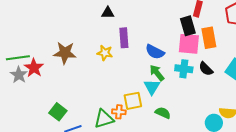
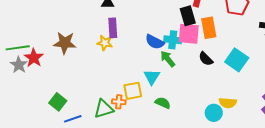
purple rectangle: (124, 38) -> (113, 28), moved
cyan cross: (184, 69) -> (173, 40), moved
green arrow: (157, 73) -> (168, 59), moved

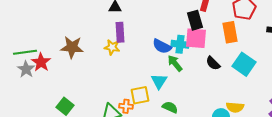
orange rectangle: (209, 28) -> (230, 32), moved

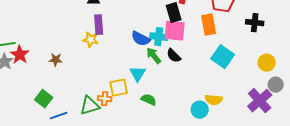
brown star: (72, 47) -> (56, 60), moved, size x0.6
black semicircle: (213, 63) -> (174, 56), moved

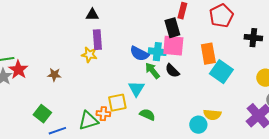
orange rectangle: (209, 25) -> (208, 54), moved

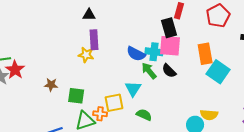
brown star: (54, 75) -> (51, 85), moved
green square: (42, 114) -> (76, 96), moved, turned -30

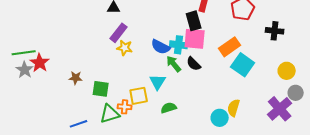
purple rectangle: (94, 40) -> (119, 33), turned 42
orange rectangle: (205, 54) -> (230, 47), turned 65
yellow star: (86, 55) -> (125, 48), moved
green semicircle: (144, 115) -> (169, 108), turned -42
yellow semicircle: (209, 115) -> (234, 108), turned 102

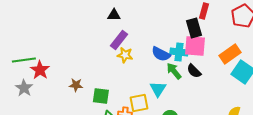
gray star: (25, 70) -> (24, 88), moved

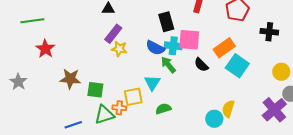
black rectangle: (194, 28) -> (166, 22), moved
green line: (24, 60) -> (32, 21), moved
red star: (40, 70) -> (45, 49), moved
black semicircle: (194, 71) -> (201, 65), moved
brown star: (76, 85) -> (70, 79), size x1.5

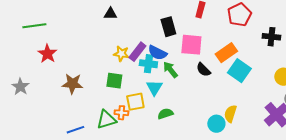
purple rectangle: (113, 34) -> (137, 52), moved
cyan cross: (173, 46) -> (148, 64), moved
green square: (95, 90) -> (114, 81), moved

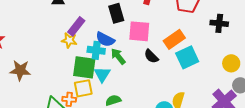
purple rectangle: (137, 52) -> (76, 26), moved
cyan square: (239, 71) -> (187, 57), turned 30
green square: (114, 81) -> (84, 67), moved, size x1.4

